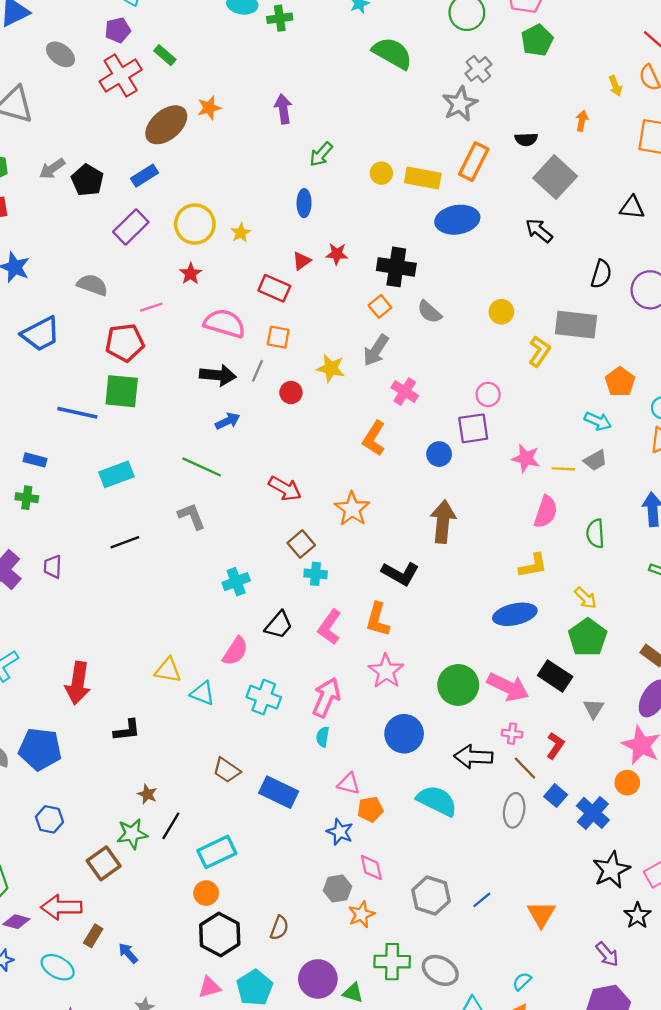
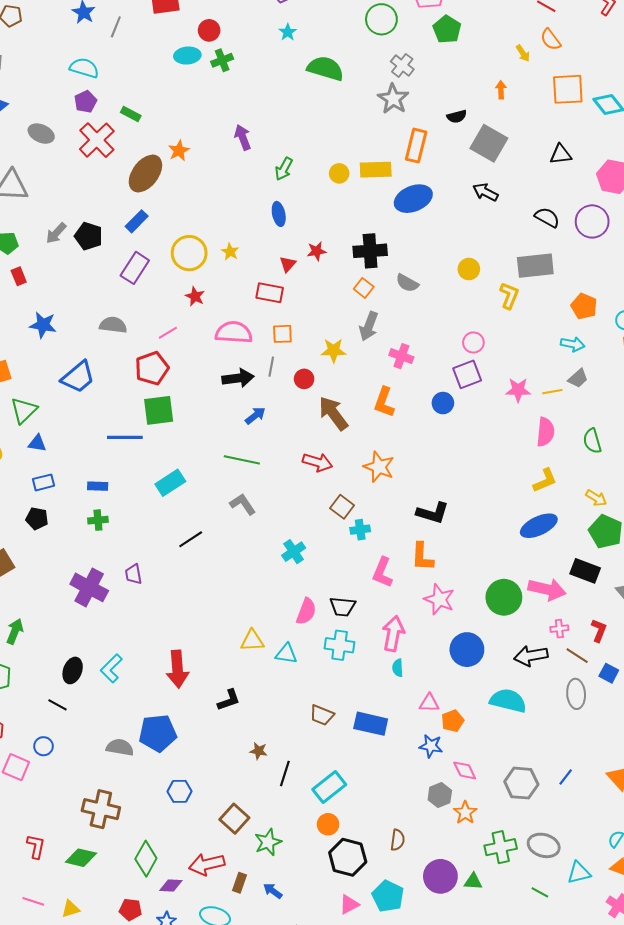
black semicircle: (601, 274) -> (547, 217), turned -65
brown arrow: (443, 522) -> (333, 413), moved, turned -30
black trapezoid: (279, 625) -> (343, 607), moved, turned 68
green star: (132, 834) -> (268, 842), moved

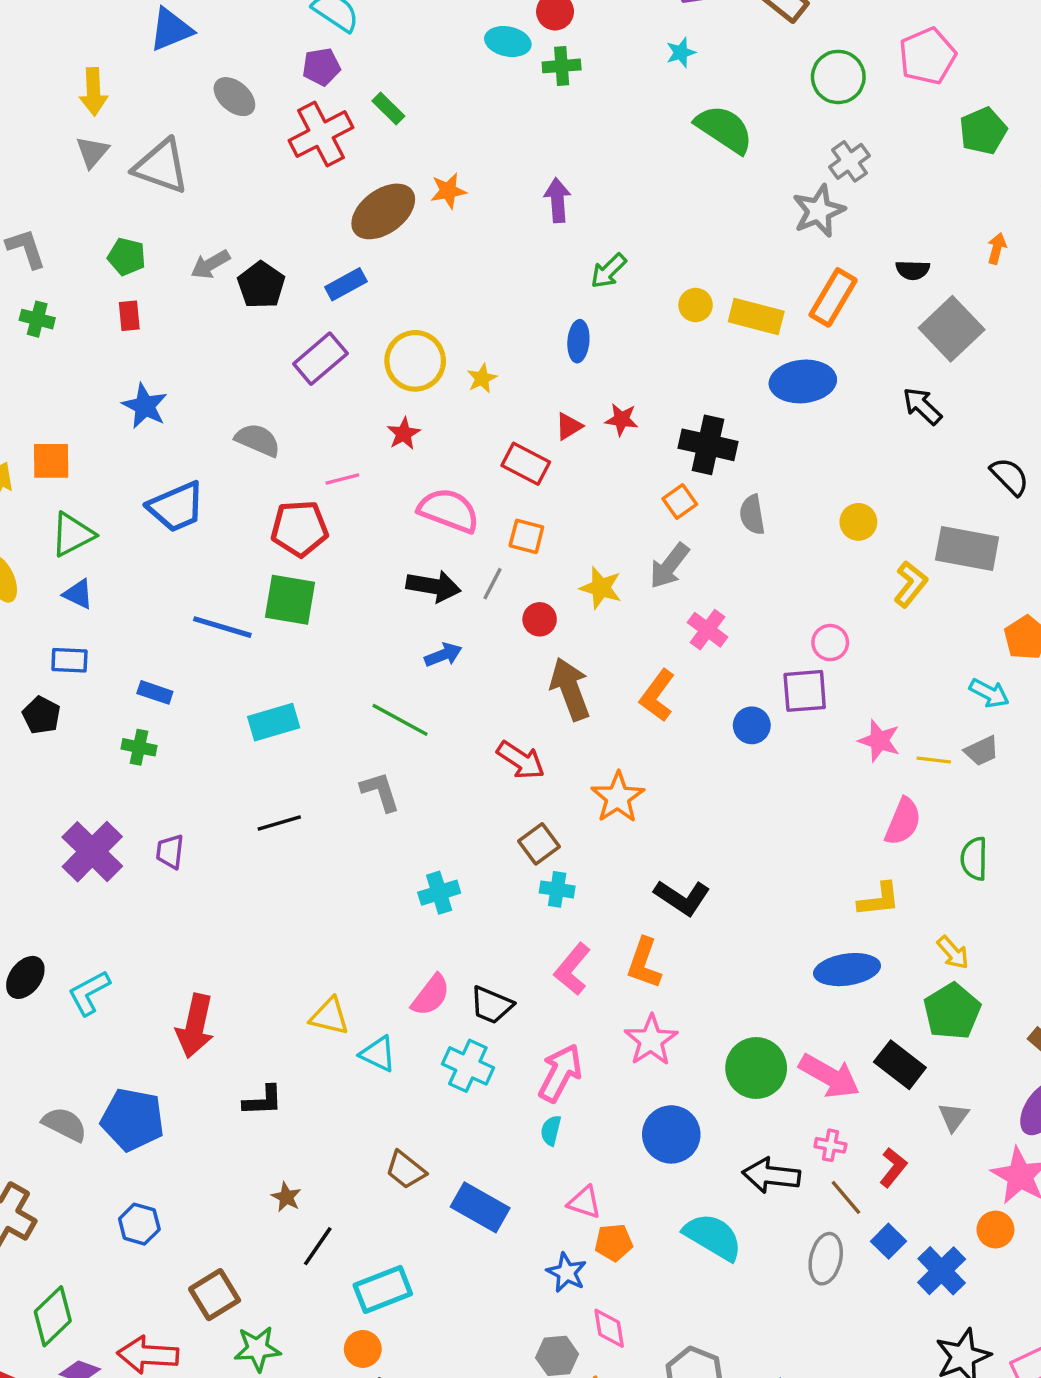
green pentagon: (447, 29) -> (983, 131), moved
gray semicircle: (407, 283) -> (752, 515), turned 35

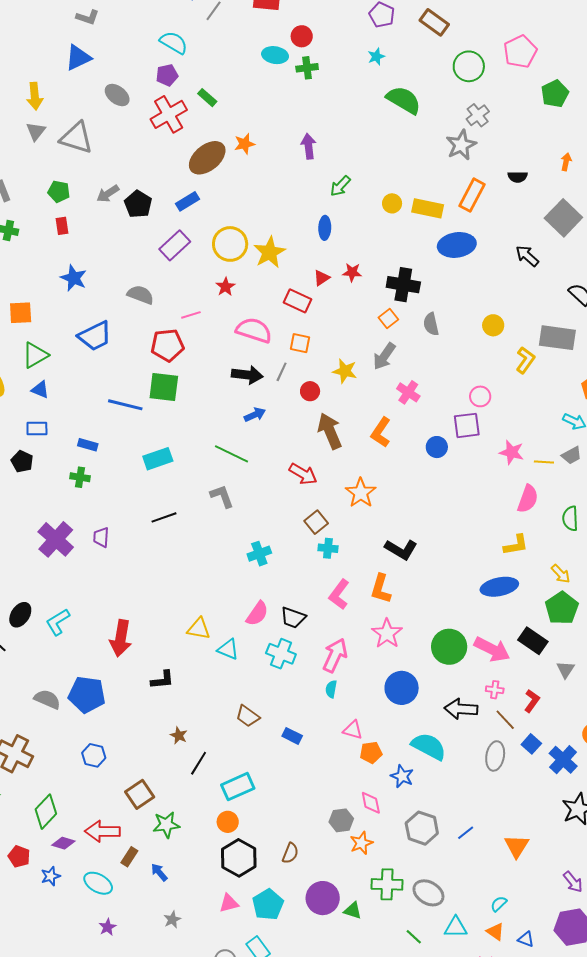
gray square: (952, 329) -> (563, 218), moved
yellow star: (482, 378) -> (270, 252), size x1.8
blue rectangle: (480, 1207) -> (292, 736), size x0.6
blue star: (566, 1272) -> (402, 776), moved

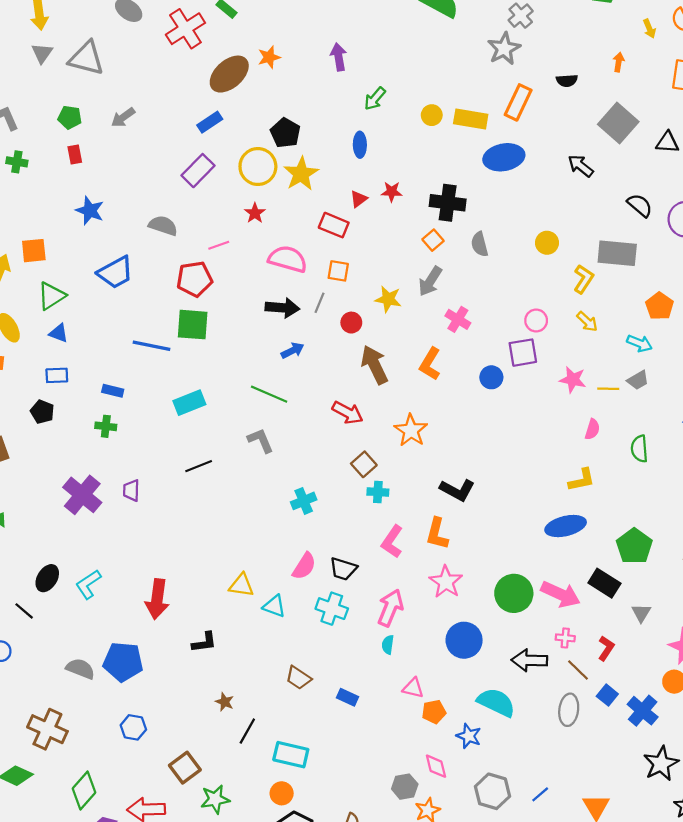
black pentagon: (138, 204) -> (285, 133), moved
pink semicircle: (528, 499) -> (592, 429), size x0.7
yellow arrow: (561, 574) -> (587, 322), moved
cyan rectangle: (238, 787) -> (291, 755), turned 40

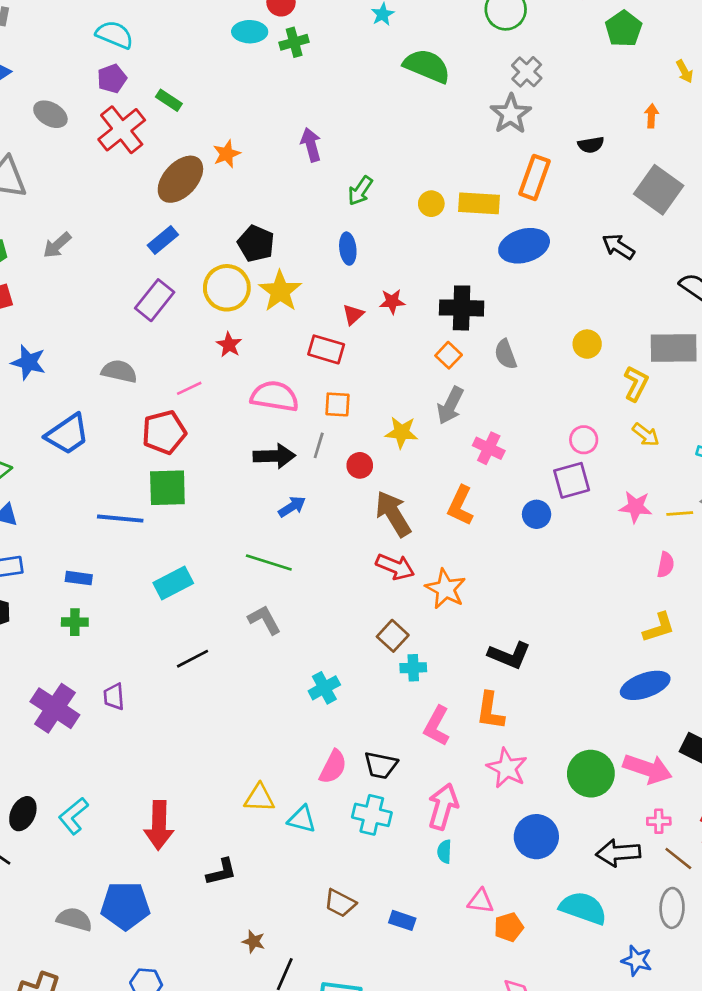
red arrow: (348, 413) -> (395, 567), moved
blue star: (469, 736) -> (637, 961), moved

